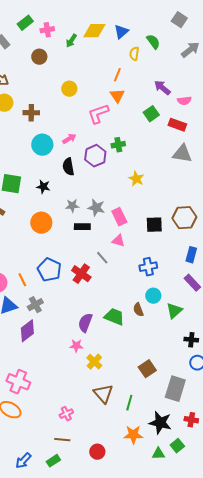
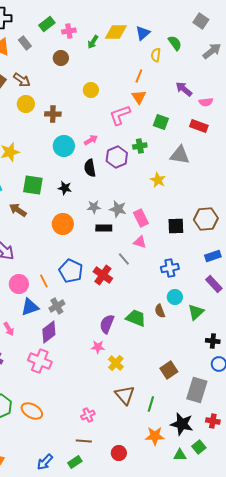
green square: (151, 114) -> (161, 122), moved, turned -35
gray triangle: (182, 154) -> (180, 155), moved
blue rectangle: (191, 255) -> (213, 256), turned 56
pink cross: (18, 382) -> (40, 361), moved

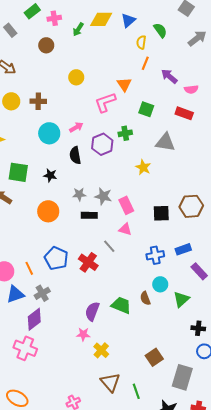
orange line: (139, 76) -> (145, 63), moved
yellow circle: (26, 104) -> (11, 101), moved
blue rectangle: (213, 256) -> (183, 249), moved
green line: (151, 404) -> (136, 391), turned -35

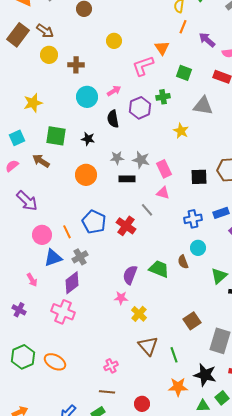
yellow circle: (11, 101) -> (49, 55), moved
green triangle: (181, 299) -> (219, 276), moved

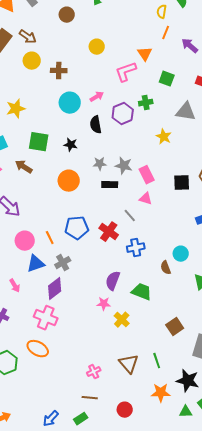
blue cross: (193, 219) -> (136, 248), moved
blue pentagon: (94, 222) -> (77, 228), turned -30
green trapezoid: (159, 269) -> (142, 292), moved
brown triangle: (148, 346) -> (129, 364), moved
orange ellipse: (55, 362) -> (38, 349), moved

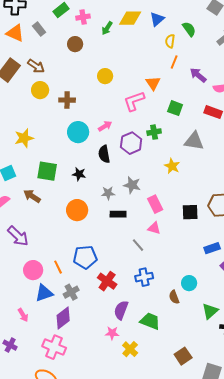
gray star: (124, 166) -> (132, 185), moved
red cross: (109, 232) -> (107, 281), moved

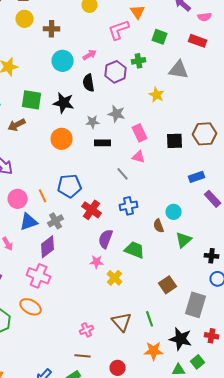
black star: (79, 174) -> (64, 103), size x1.5
brown arrow: (32, 196) -> (17, 125), turned -60
green triangle: (210, 311) -> (184, 240), moved

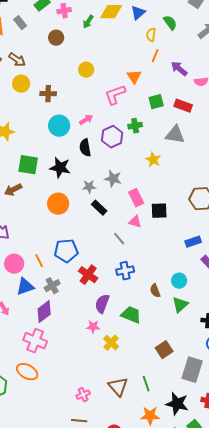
green square: (160, 37) -> (156, 102), turned -35
red rectangle: (198, 41) -> (183, 106), moved
black square: (175, 141) -> (159, 211), moved
black rectangle: (103, 143) -> (99, 208), turned 42
cyan circle: (174, 212) -> (179, 281), moved

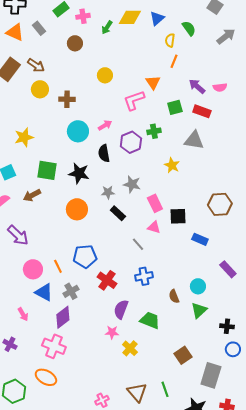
purple arrow: (179, 69) -> (197, 86), moved
blue rectangle: (193, 242) -> (200, 239), moved, turned 42
blue triangle: (25, 287) -> (44, 292), turned 48

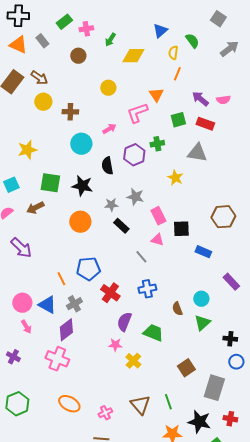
yellow diamond: (130, 17) -> (133, 56), moved
pink arrow: (105, 125) -> (109, 129), moved
pink circle: (33, 269) -> (22, 303), moved
orange ellipse: (46, 377) -> (69, 404), moved

